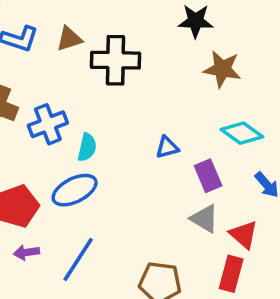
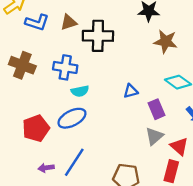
blue cross: (48, 124) -> (65, 67), moved, turned 30
cyan semicircle: (87, 147) -> (80, 91), turned 66
gray triangle: (204, 219) -> (154, 136), turned 48
purple arrow: (26, 252) -> (46, 168), moved

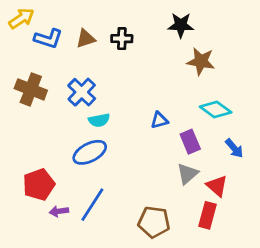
black cross: (98, 36) -> (122, 39), moved, size x0.6
blue cross: (65, 67) -> (82, 92), turned 35
red pentagon: (36, 128) -> (39, 185), moved

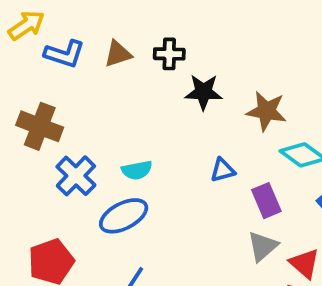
black star: (181, 25) -> (204, 92), moved
brown star: (201, 61) -> (266, 111), moved
blue cross: (82, 92) -> (76, 176), moved

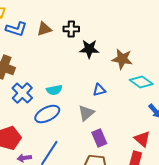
purple rectangle: (266, 201) -> (99, 138), moved
gray triangle: (263, 246) -> (86, 113), moved

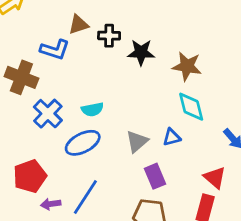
blue L-shape: (16, 29) -> (55, 50), moved
black cross: (71, 29) -> (109, 36), moved
cyan diamond: (141, 82) -> (191, 107), moved, turned 40
blue triangle: (99, 90) -> (172, 137), moved

